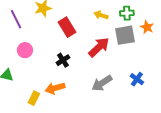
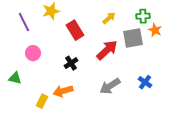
green cross: (127, 13) -> (143, 16), moved
yellow arrow: (101, 15) -> (109, 18), turned 120

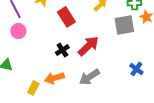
red arrow: (107, 50) -> (88, 46), moved
pink circle: (33, 53) -> (18, 31), moved
gray arrow: (110, 86) -> (89, 77), moved

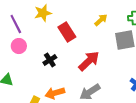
black cross: (62, 50) -> (50, 60), moved

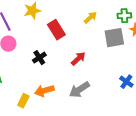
red arrow: (89, 61) -> (78, 59), size x0.7

